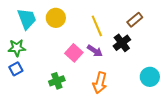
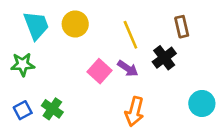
brown rectangle: (135, 20) -> (182, 27), turned -63
blue square: (16, 69) -> (23, 110), moved
green cross: (57, 81) -> (52, 109), moved, turned -35

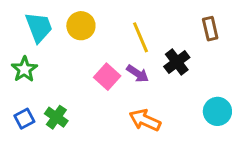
brown rectangle: (182, 27) -> (210, 29), moved
green star: (23, 64) -> (24, 69), turned -30
orange arrow: (134, 112) -> (145, 120), turned 100

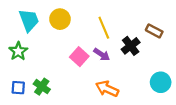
brown rectangle: (210, 29) -> (154, 31), moved, turned -49
blue square: (24, 119) -> (18, 88), turned 32

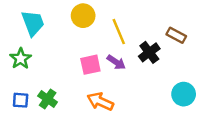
yellow circle: (60, 19) -> (83, 16), moved
pink square: (79, 57) -> (90, 65), turned 36
orange arrow: (107, 89) -> (100, 101), moved

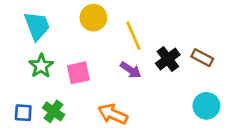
brown rectangle: (176, 35) -> (202, 58), moved
green star: (21, 59) -> (41, 66), moved
pink square: (90, 65) -> (78, 73), moved

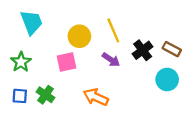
yellow circle: (93, 18) -> (79, 36), moved
green star: (41, 66) -> (21, 62), moved
cyan circle: (206, 106) -> (167, 80), moved

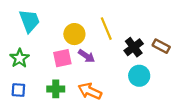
purple arrow: (111, 60) -> (86, 56), moved
cyan circle: (167, 80) -> (139, 76), moved
green cross: (45, 95) -> (56, 89), moved, turned -35

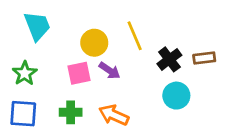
brown rectangle: (161, 46) -> (204, 58), turned -35
blue square: (18, 90) -> (23, 114), size x1.5

